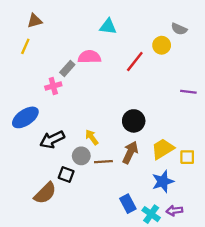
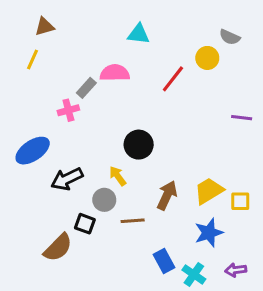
black circle: (134, 121) -> (139, 145), moved
brown line: (103, 162) -> (133, 221), moved
purple arrow: (174, 211) -> (236, 270), moved

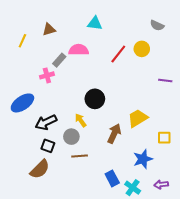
brown triangle: (45, 27) -> (49, 30), moved
yellow circle: (207, 58) -> (142, 49), moved
yellow trapezoid: (209, 191) -> (138, 118), moved
brown line: (133, 221) -> (80, 156), moved
black square: (85, 224) -> (48, 146), moved

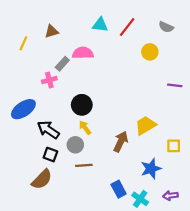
red line: (118, 54) -> (127, 27), moved
black circle: (95, 99) -> (82, 105), moved
black arrow: (46, 122) -> (48, 130), turned 60

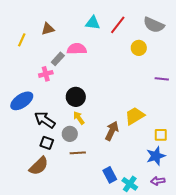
gray semicircle: (166, 27) -> (154, 25), size x1.5
blue star: (151, 169) -> (156, 156), moved

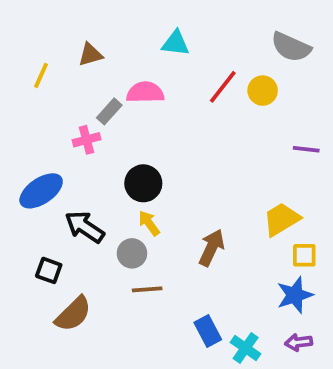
red line: (118, 25) -> (223, 87), moved
yellow trapezoid: (135, 116) -> (282, 219), moved
black square: (47, 143) -> (49, 270), moved

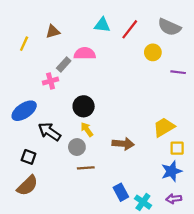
red line: (223, 87) -> (130, 29), moved
purple line: (306, 149) -> (178, 72), moved
brown arrow: (211, 248) -> (123, 144), turned 70
brown semicircle: (73, 314) -> (27, 186), moved

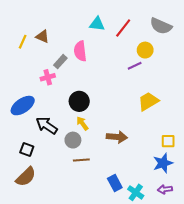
brown triangle: (53, 31) -> (43, 36), moved, turned 40
pink semicircle: (85, 54) -> (80, 51), turned -96
purple line: (178, 72) -> (135, 66), moved, turned -32
yellow trapezoid: (164, 127) -> (148, 101), moved

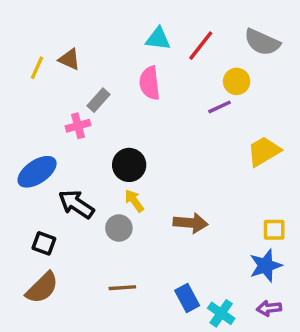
pink semicircle: (80, 51) -> (150, 83), moved
yellow trapezoid: (148, 101) -> (264, 151), moved
brown line: (81, 160) -> (122, 288), moved

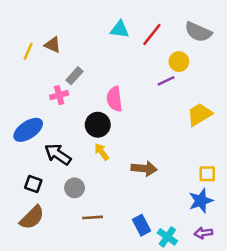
pink semicircle: (150, 83) -> (114, 99), moved
gray circle: (119, 228) -> (75, 188), moved

